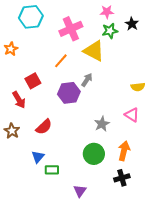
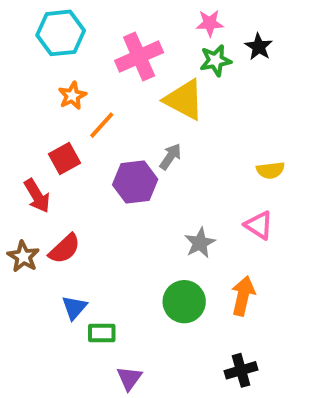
orange star: (11, 49) -> (72, 96), moved
orange line: (61, 61) -> (102, 125), moved
red semicircle: (44, 127) -> (65, 249), moved
black cross: (122, 178) -> (241, 370), moved
purple triangle: (80, 191) -> (129, 378), moved

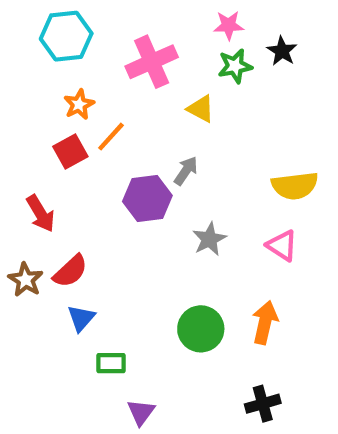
yellow triangle: (184, 100) -> (201, 109), size x0.6
red square: (65, 158) -> (70, 151), moved
yellow semicircle: (270, 170) -> (295, 186), size x1.5
gray star: (200, 243) -> (209, 239), moved
blue triangle: (74, 308) -> (81, 318), moved

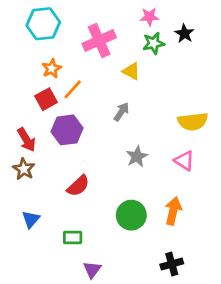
purple hexagon: (147, 199) -> (67, 130), moved
red semicircle: (70, 271) -> (78, 186), moved
brown star: (26, 280) -> (24, 169), moved
blue triangle: (81, 318) -> (31, 219), moved

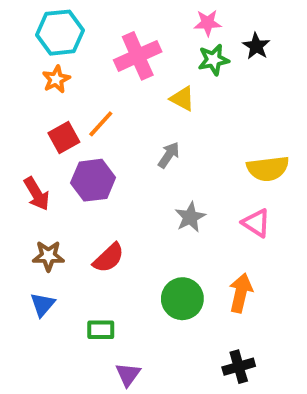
orange star: (52, 68) -> (56, 79), moved
brown star: (24, 169) -> (48, 256), moved, turned -30

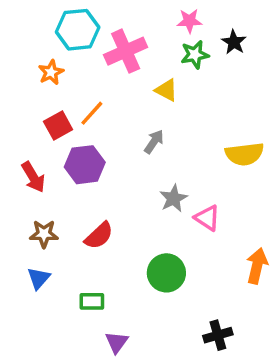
cyan hexagon: (60, 33) -> (78, 30), moved
pink triangle: (256, 223) -> (207, 218), moved
orange arrow: (241, 293) -> (257, 266), moved

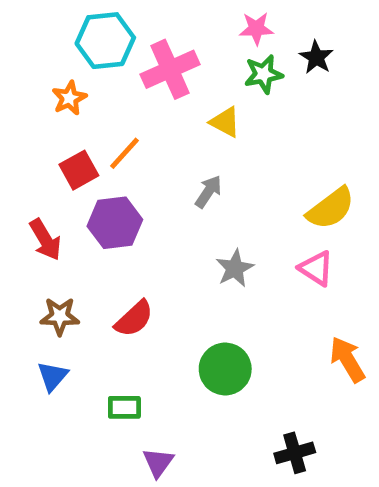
yellow semicircle: (245, 154) -> (331, 208), turned -30
pink triangle: (207, 218) -> (316, 268), moved
orange arrow: (257, 266) -> (347, 359), turned -44

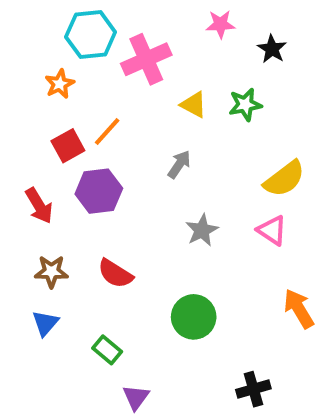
green star: (264, 74) -> (245, 105), moved
red semicircle: (134, 319) -> (115, 274), turned 75
green rectangle: (124, 407) -> (107, 350), turned 40

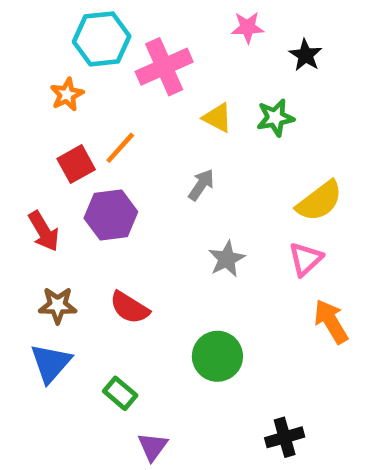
pink triangle: (272, 230) -> (305, 259), turned 44
orange arrow: (299, 309) -> (331, 322), moved
blue triangle: (45, 323) -> (51, 363), size x1.4

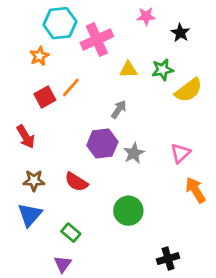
yellow triangle: (217, 118) -> (128, 70), turned -30
yellow semicircle: (319, 201) -> (189, 90), moved
purple hexagon: (111, 215) -> (102, 144), moved
purple triangle: (153, 447) -> (63, 264), moved

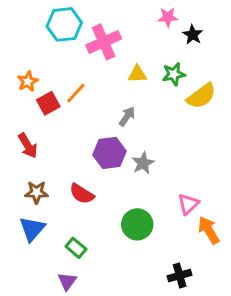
pink star: (146, 16) -> (168, 17), moved
orange star: (39, 56) -> (28, 81), moved
pink triangle: (180, 153) -> (188, 204), moved
orange arrow: (195, 190) -> (209, 230), moved

